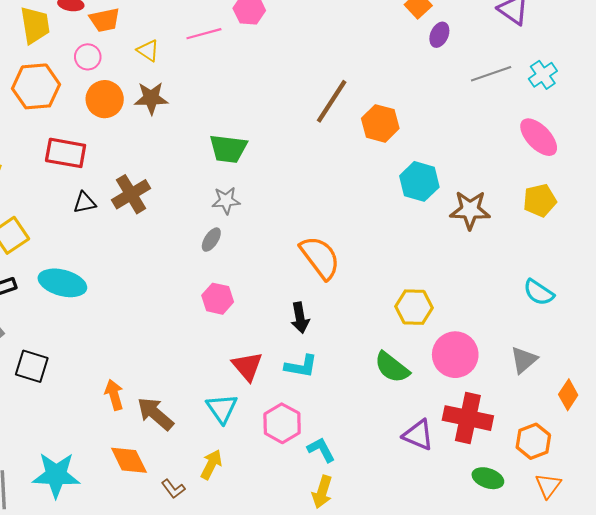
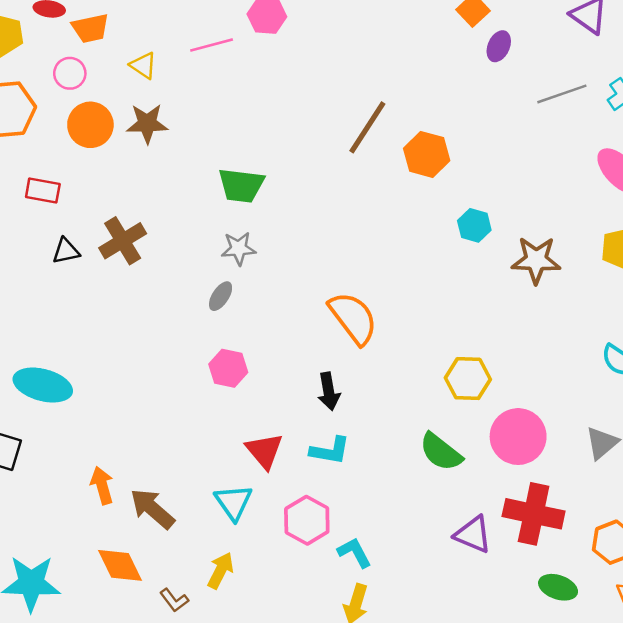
red rectangle: (66, 153) -> (43, 191), size x0.7
cyan hexagon: (419, 181) -> (474, 225), size x0.7
cyan ellipse: (62, 283) -> (43, 385), moved

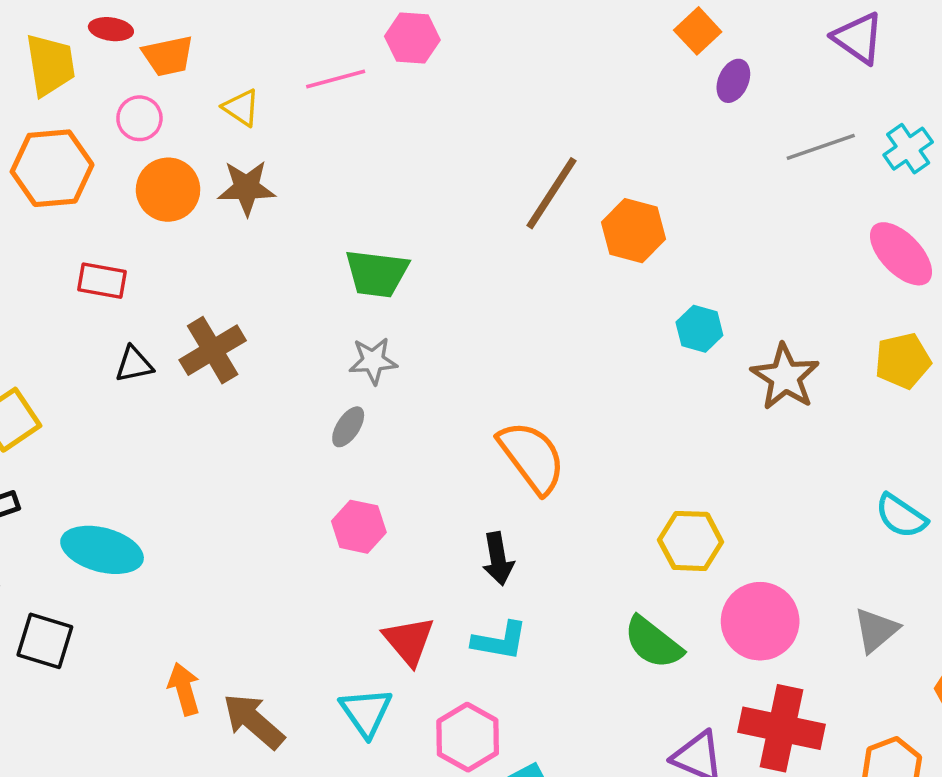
brown star: (536, 260) -> (785, 377), turned 30

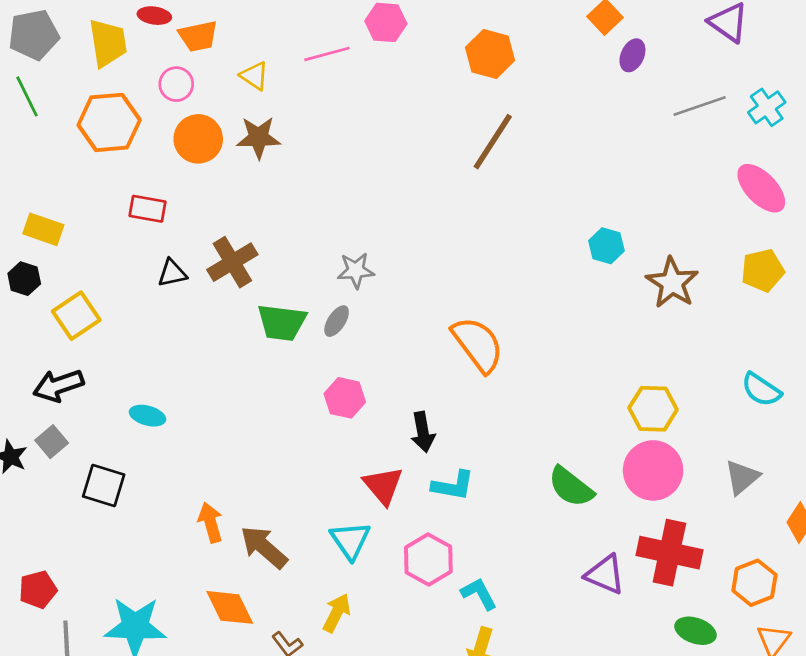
orange hexagon: (633, 231) -> (490, 54), moved
green trapezoid: (377, 273) -> (282, 322), moved
yellow hexagon: (691, 541) -> (653, 409), moved
cyan ellipse: (102, 550) -> (147, 416), size x0.6
black arrow: (498, 559) -> (423, 432), moved

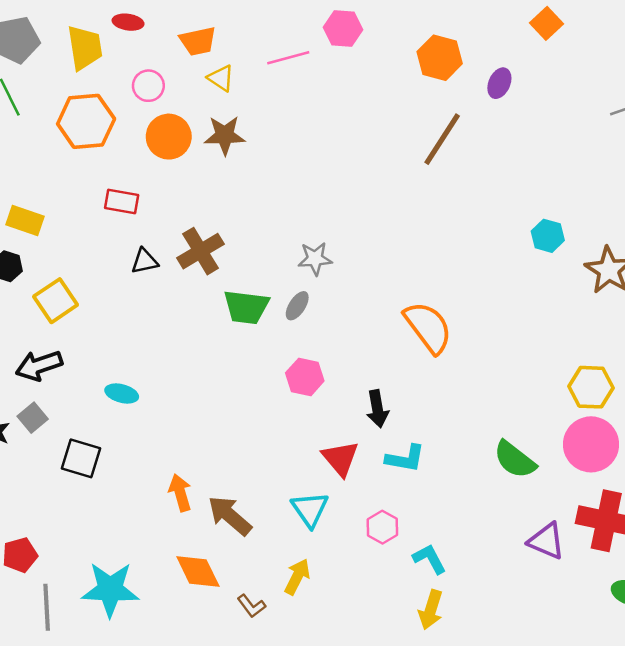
orange trapezoid: (198, 36) -> (198, 41), moved
purple ellipse: (632, 55) -> (499, 83), moved
pink hexagon: (428, 559) -> (382, 527), size x0.7

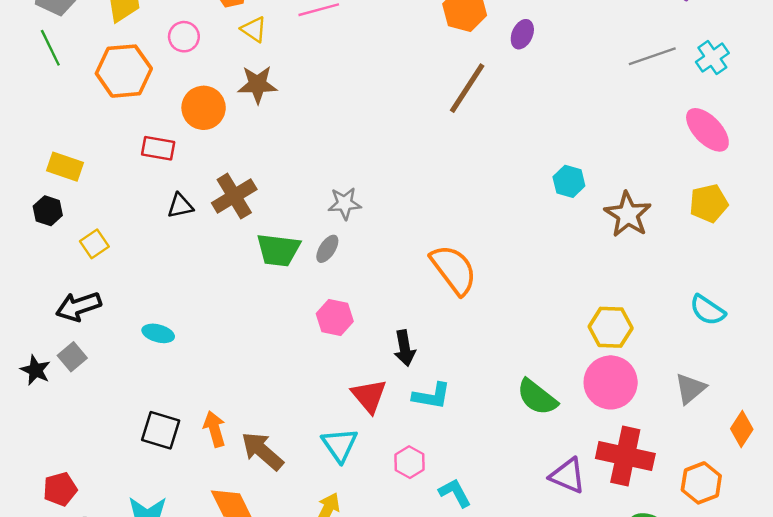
orange circle: (169, 137) -> (204, 108), moved
yellow square: (56, 301) -> (94, 244), size x0.7
black square: (81, 458) -> (161, 430), moved

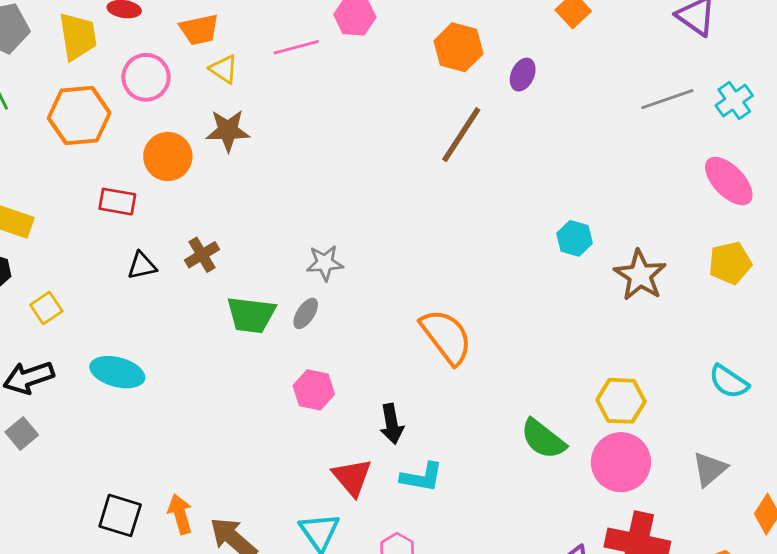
pink circle: (184, 37) -> (146, 77), size x1.4
brown cross: (234, 196) -> (202, 255), size x0.7
cyan ellipse: (158, 333) -> (117, 372), moved, size x1.5
green semicircle: (537, 397) -> (543, 439), moved

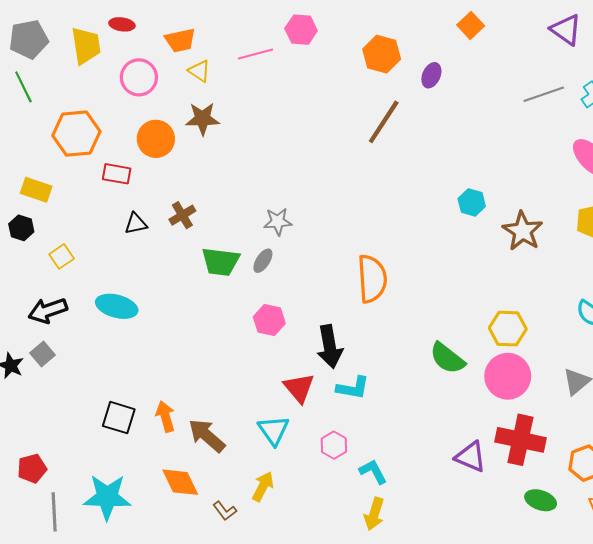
orange hexagon: (79, 116) -> (76, 134), moved
orange semicircle: (446, 337) -> (372, 279), turned 33
black arrow: (392, 424) -> (330, 347), size x1.4

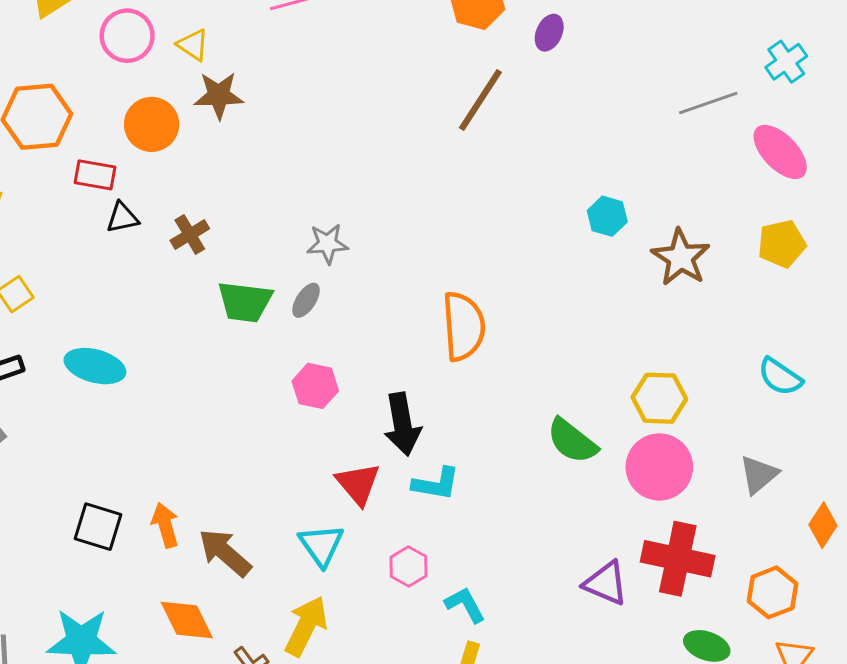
yellow triangle: (199, 71) -> (193, 45), moved
gray line: (544, 94) -> (708, 103), moved
black triangle: (136, 224) -> (122, 218), moved
yellow arrow: (263, 486) -> (306, 626), size x1.4

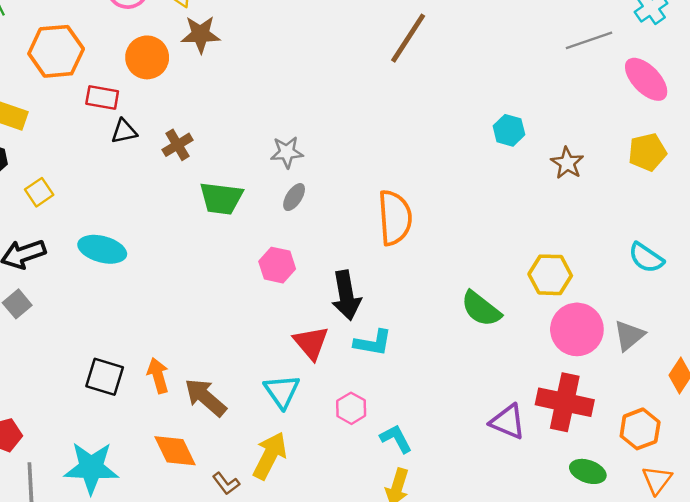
brown star: (681, 257) -> (567, 163), size x0.7
gray ellipse: (306, 300) -> (294, 197), moved
pink circle: (659, 467) -> (577, 329), moved

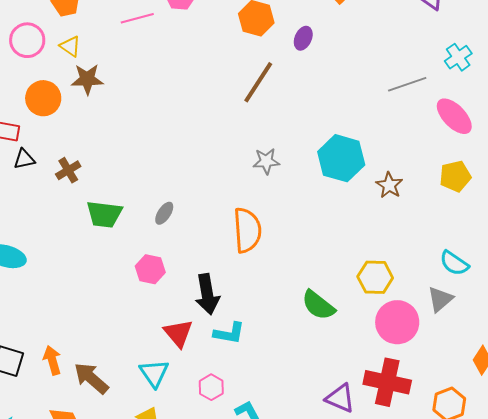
cyan hexagon: (509, 130) -> (341, 158), size x1.8
gray star: (287, 152) -> (266, 161), moved
gray triangle: (629, 335) -> (440, 299), moved

